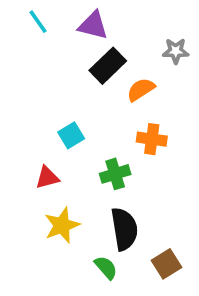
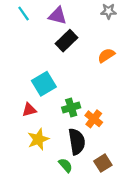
gray star: (176, 51) -> (109, 11), moved
orange semicircle: (141, 90) -> (106, 55), moved
cyan square: (71, 135) -> (44, 84), size x1.5
orange cross: (152, 139) -> (94, 119), moved, turned 30

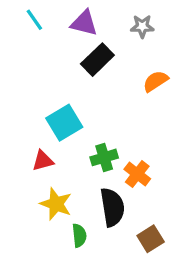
gray star: (109, 11) -> (142, 26), moved
yellow star: (38, 139) -> (56, 204), turned -30
green semicircle: (65, 165) -> (79, 235), moved, turned 35

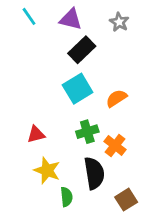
gray star: (142, 26) -> (119, 22), turned 30
orange semicircle: (156, 81) -> (116, 98), moved
cyan square: (64, 123) -> (78, 89), moved

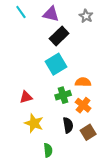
orange semicircle: (116, 98) -> (83, 82), moved, turned 35
black semicircle: (94, 173) -> (68, 125), size x0.7
green semicircle: (66, 197) -> (48, 150), moved
brown square: (126, 200) -> (88, 132), moved

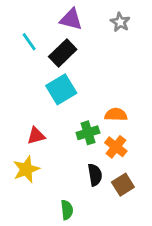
cyan line: (21, 12) -> (29, 42), moved
black rectangle: (59, 36) -> (63, 53), moved
cyan square: (56, 64) -> (61, 89), moved
yellow star: (34, 123) -> (26, 169), moved, turned 30

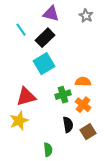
red triangle: (36, 136) -> (26, 97), size x1.5

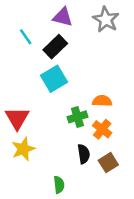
gray star: (86, 16) -> (106, 20), size x1.5
red triangle: (26, 97) -> (17, 118), moved, turned -45

